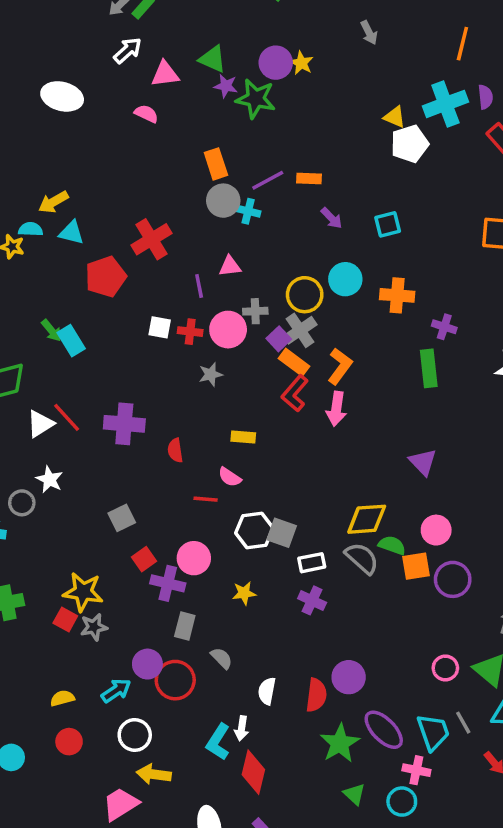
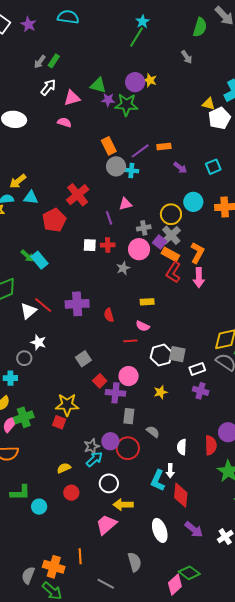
pink circle: (228, 330) -> (139, 249), moved
gray star: (94, 627) -> (92, 446), moved

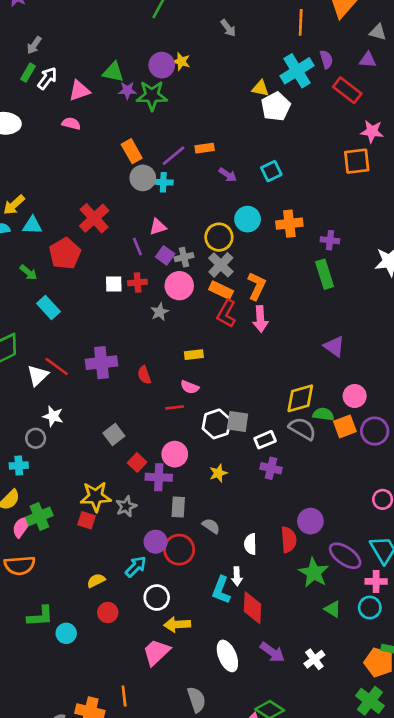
green rectangle: (54, 61) -> (28, 73), moved
purple square: (160, 242) -> (165, 255), moved
green arrow: (27, 256) -> (28, 272), moved
gray star: (92, 446) -> (126, 506), moved

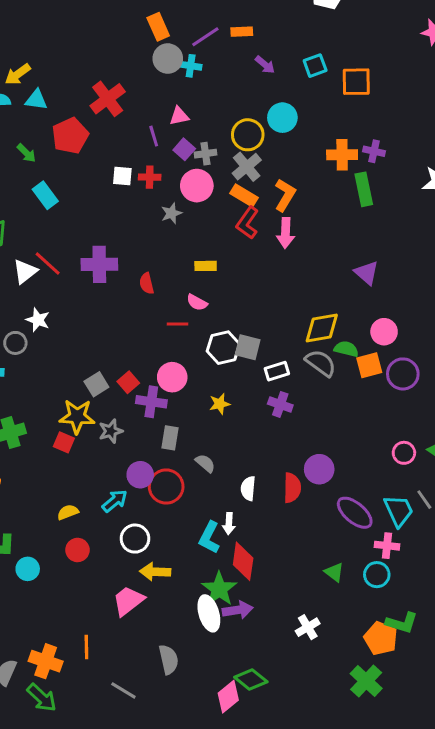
orange square: (357, 161) -> (356, 82), moved
orange cross: (289, 224) -> (342, 155), moved
gray square: (114, 435) -> (96, 384), moved
green star: (314, 573) -> (219, 589), moved
purple arrow: (272, 652) -> (238, 610), moved, turned -50

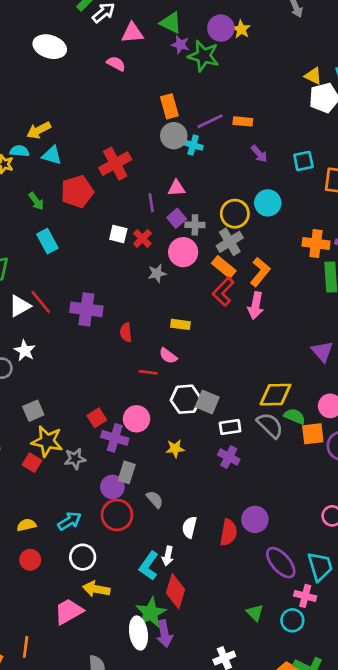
red cross: (150, 177) -> (142, 239), turned 36
gray square: (96, 384) -> (33, 411), moved
purple circle: (140, 475) -> (112, 487), moved
purple arrow: (238, 610) -> (164, 634), turned 80

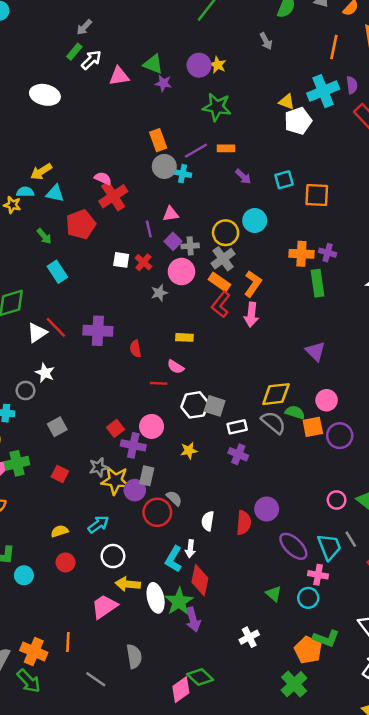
green star: (203, 56) -> (217, 107), moved
pink semicircle: (116, 64) -> (103, 178), moved
yellow star: (47, 441) -> (115, 480), moved
red circle: (117, 515) -> (157, 512), moved
white ellipse: (138, 633) -> (156, 598), moved

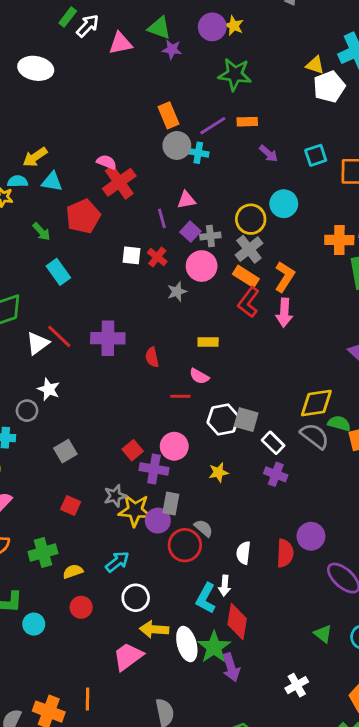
white rectangle: (237, 427) -> (273, 443), turned 60
green cross: (17, 463) -> (43, 553), moved

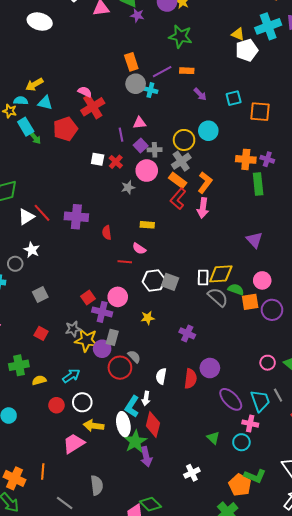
cyan rectangle: (58, 272) -> (26, 127), moved
white rectangle: (273, 443) -> (203, 277), moved, turned 42
purple cross: (276, 474) -> (187, 333), moved
red circle: (81, 607) -> (56, 405), moved
white ellipse: (187, 644) -> (123, 424), moved

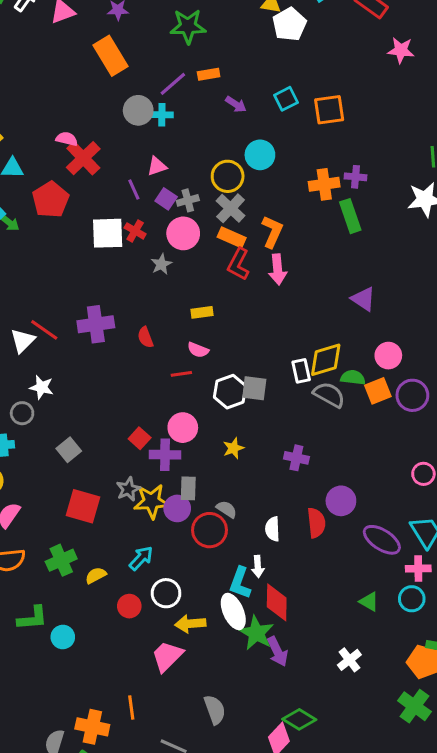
orange rectangle: (131, 62) -> (110, 56), moved, size x1.4
white square: (98, 159) -> (108, 233), size x1.6
red square: (41, 333) -> (83, 506), size x1.6

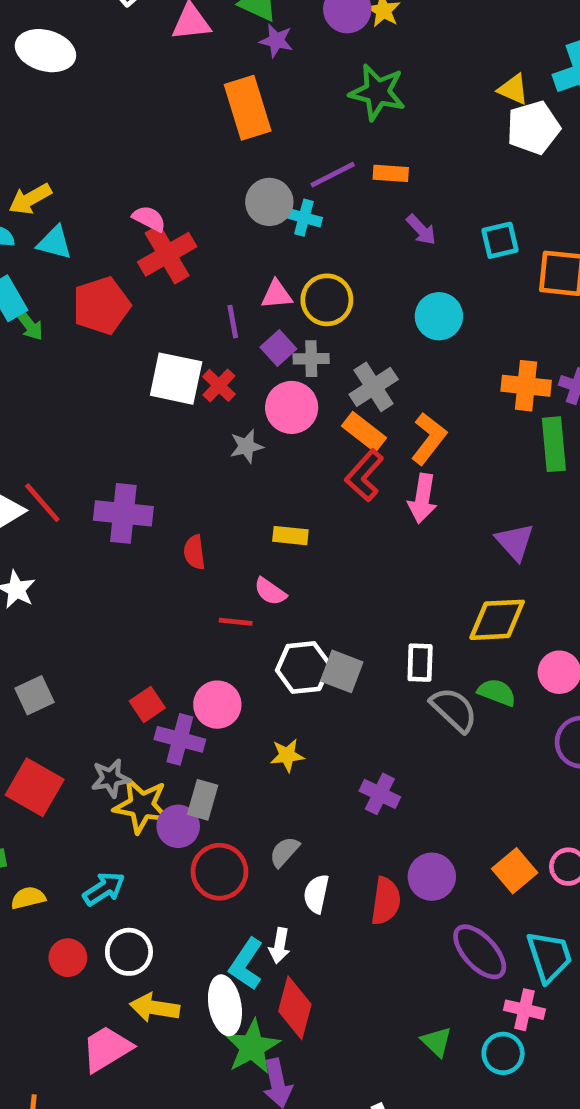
yellow circle: (228, 176) -> (327, 300), moved
purple triangle: (363, 299) -> (515, 542), moved
yellow diamond: (326, 360) -> (497, 620), moved
orange square: (378, 391) -> (515, 871), moved, turned -32
gray semicircle: (227, 509) -> (284, 852), moved, turned -95

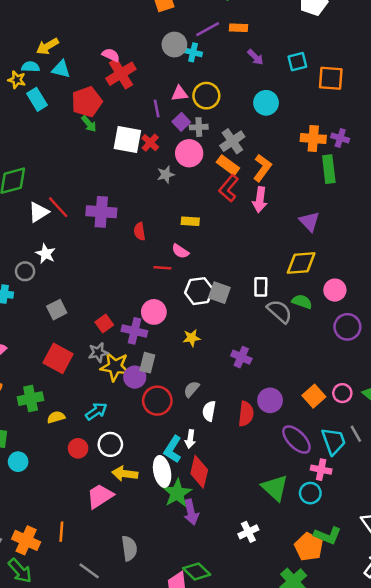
green arrow: (29, 325) -> (89, 124), moved
red square: (147, 705) -> (104, 324), moved
green triangle: (437, 1042) -> (275, 488), size x1.6

